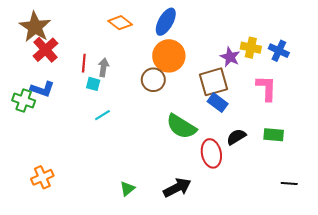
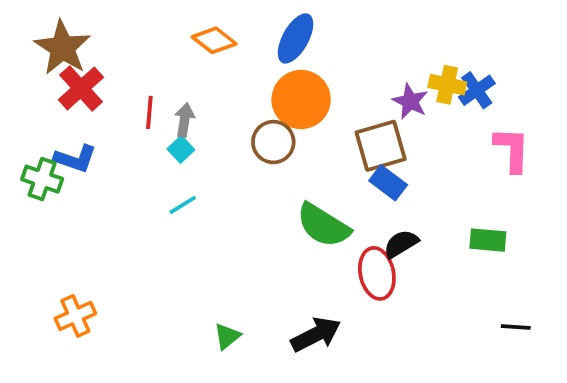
blue cross: (279, 51) -> (477, 90), moved, turned 30
cyan square: (93, 84) -> (181, 149), moved, turned 32
pink L-shape: (266, 88) -> (512, 149), moved
black semicircle: (236, 137) -> (401, 244), moved

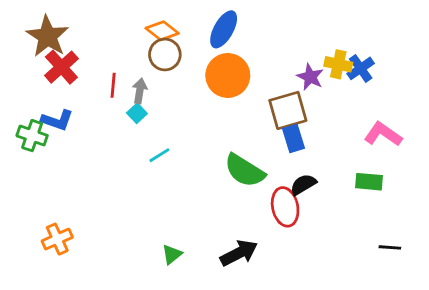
brown circle: (273, 142) -> (165, 55), moved
pink L-shape: (512, 149) -> (383, 134), moved, turned -57
blue rectangle: (388, 183) -> (293, 138), turned 36
cyan line: (183, 205) -> (159, 155), moved

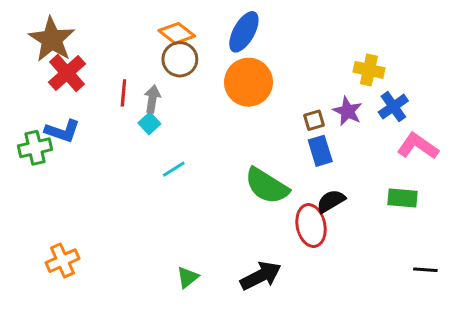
blue cross: (361, 68) -> (393, 107), moved
purple star: (310, 77) -> (348, 111), moved
brown square: (288, 110) -> (314, 120), size x0.5
green cross: (32, 136) -> (35, 148), turned -32

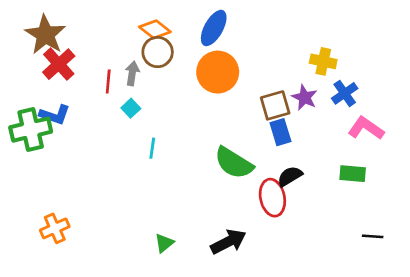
gray arrow: (152, 99) -> (132, 73), moved
brown square: (314, 120) -> (275, 105), size x1.6
green cross: (35, 148) -> (31, 130), size x1.4
cyan line: (174, 169) -> (152, 148), turned -50

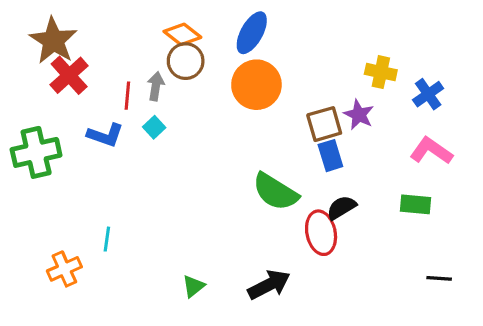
blue cross: (345, 93) -> (428, 94), moved
blue L-shape: (55, 115) -> (105, 135), moved
cyan line: (152, 148) -> (107, 239), moved

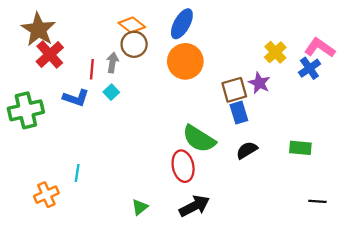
yellow cross: (381, 72) -> (275, 52), turned 35
pink L-shape: (431, 151) -> (320, 48), moved
red ellipse: (321, 233) -> (183, 166), moved

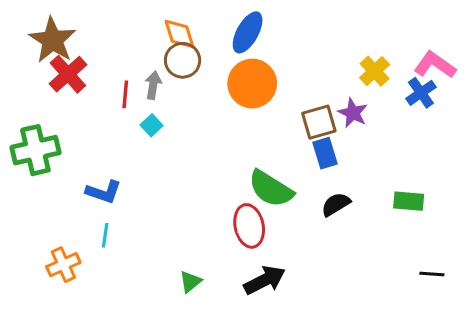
orange diamond: (132, 25) -> (179, 34), turned 35
blue L-shape: (76, 98) -> (104, 192), moved

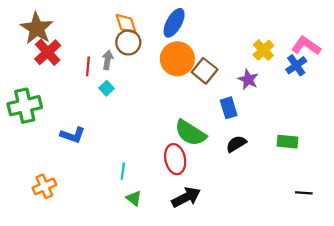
brown square: (319, 122) -> (205, 71), moved, turned -35
cyan line: (105, 235) -> (123, 171), moved
green triangle: (190, 282) -> (134, 198), turned -42

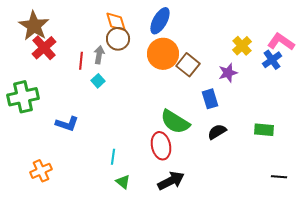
purple star: (248, 79) -> (228, 73), turned 30

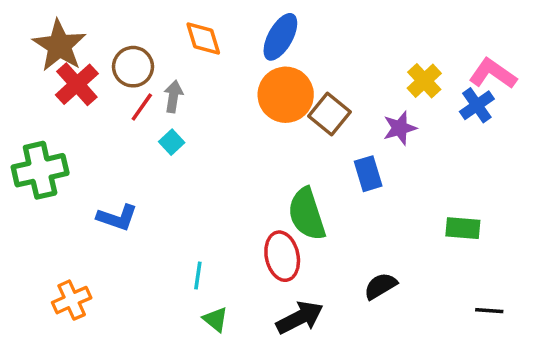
brown circle: (118, 39) -> (133, 67), moved
red line: (81, 61) -> (142, 107), turned 30
green semicircle: (175, 122) -> (307, 214), turned 40
black semicircle: (217, 132) -> (380, 286), moved

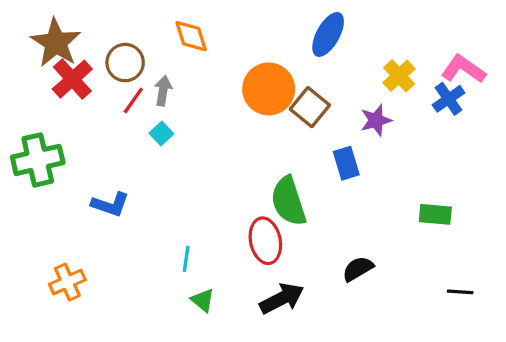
blue ellipse: (280, 37) -> (328, 34), moved

